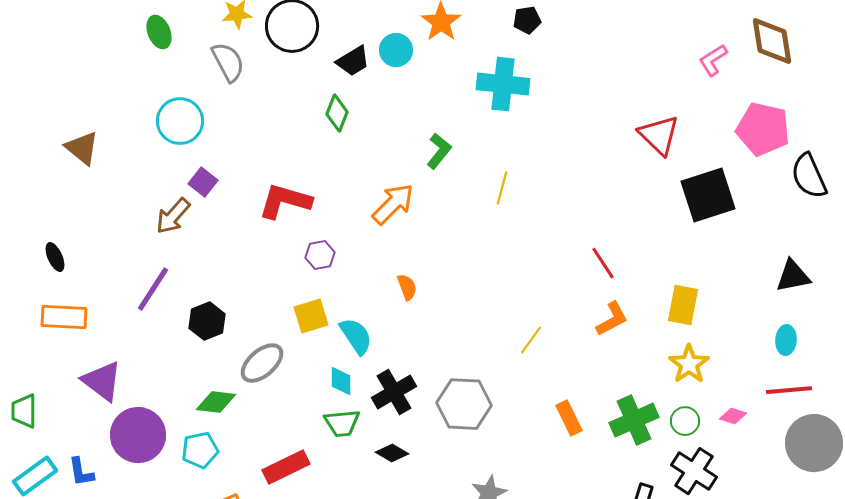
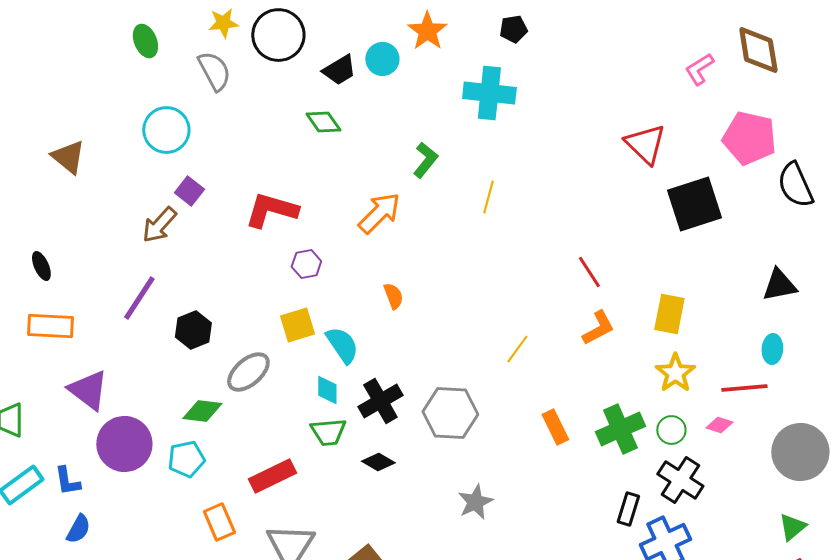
green diamond: (337, 113) -> (323, 122), turned -57
red line: (789, 390) -> (744, 388), moved

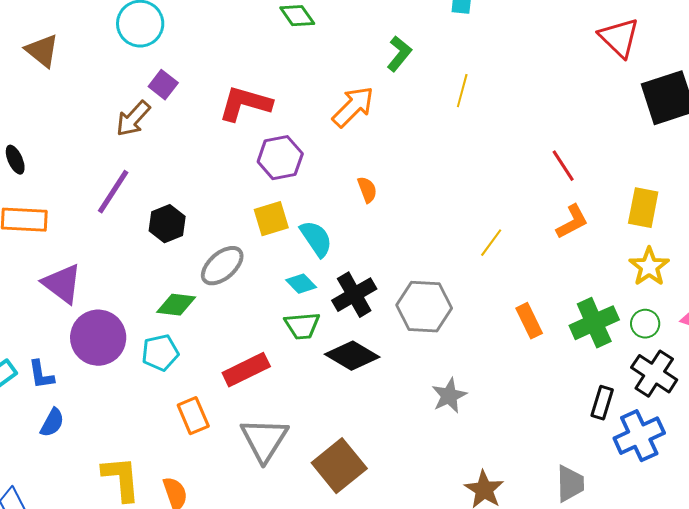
purple hexagon: (306, 264) -> (280, 158), size x1.5
cyan diamond: (327, 390) -> (301, 284), turned -44
black diamond: (378, 462) -> (352, 356), size x1.6

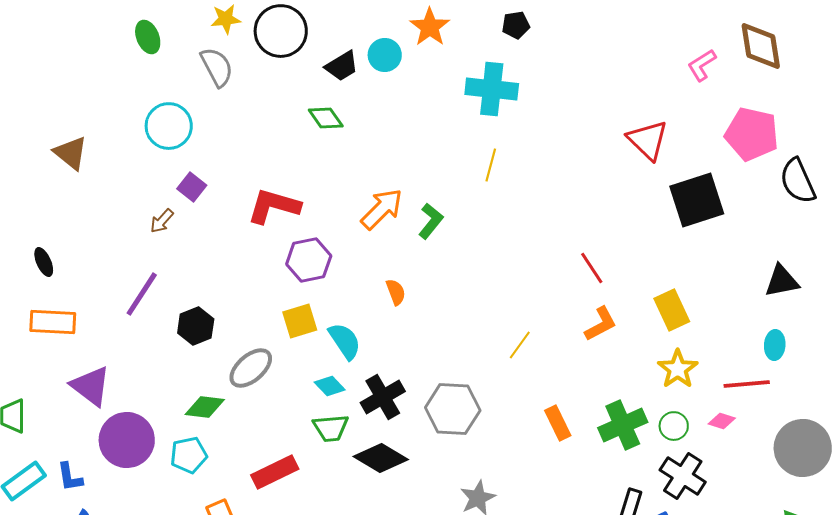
green L-shape: (399, 54) -> (431, 221), moved
yellow line: (462, 91) -> (491, 165), moved
brown arrow: (133, 119) -> (162, 221), size x0.7
yellow rectangle: (643, 208) -> (672, 310), turned -36

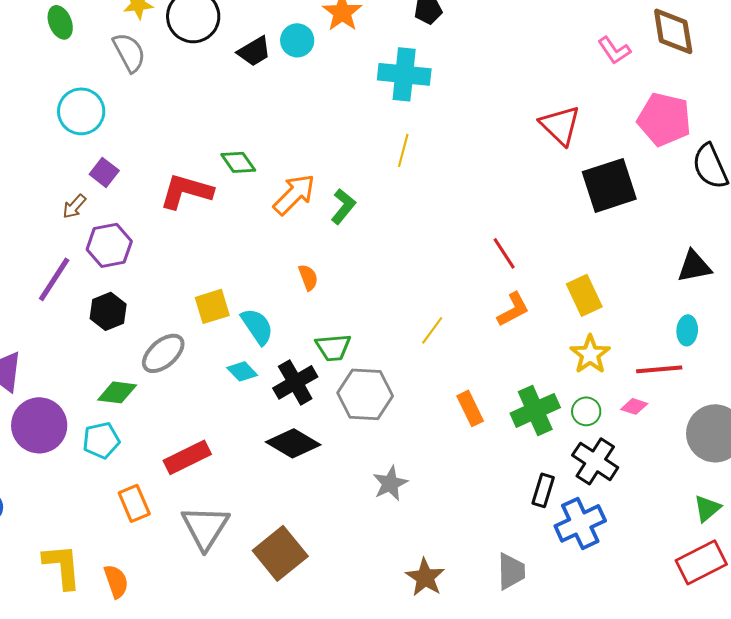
pink L-shape: (702, 65) -> (614, 50), turned -92
green diamond: (326, 118) -> (238, 162), moved
purple hexagon: (309, 260) -> (109, 245), moved
green trapezoid: (331, 428) -> (333, 347), moved

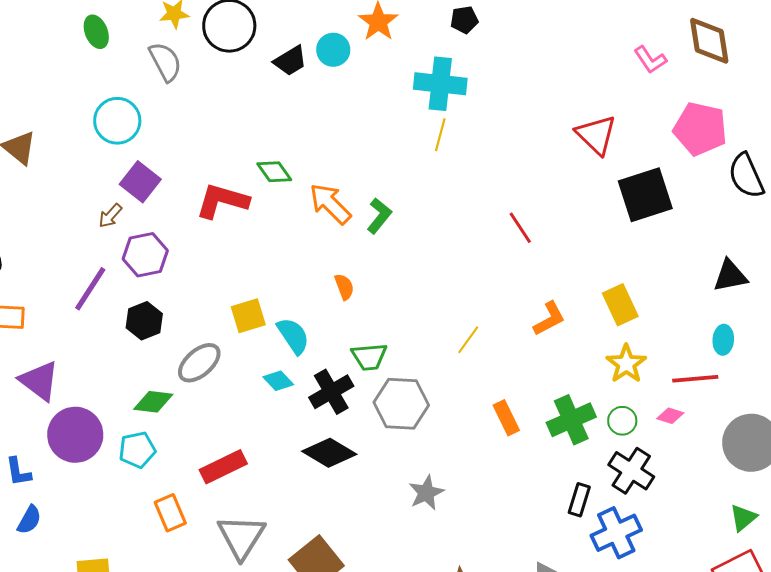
yellow line: (403, 150) -> (440, 135), moved
purple square: (104, 172) -> (140, 182), size x1.4
orange arrow: (294, 194) -> (330, 204), turned -90
red line: (504, 253) -> (520, 228), moved

